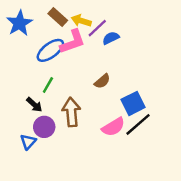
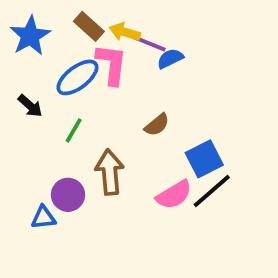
purple line: (97, 28) -> (149, 43), turned 65
pink L-shape: (73, 42) -> (112, 64), turned -64
black arrow: (34, 105) -> (30, 106), moved
blue triangle: (28, 142) -> (43, 217), turned 42

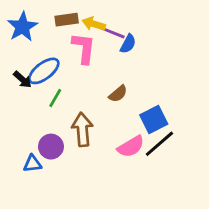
brown rectangle: (89, 26) -> (67, 20), turned -50
blue semicircle: (170, 59) -> (128, 44), turned 144
blue ellipse: (77, 77) -> (44, 71), moved

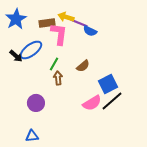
brown rectangle: (67, 20) -> (47, 23), moved
blue semicircle: (128, 44) -> (90, 31), turned 88
green line: (55, 98) -> (54, 64), moved
brown arrow: (82, 129) -> (58, 78), moved, size x0.6
blue triangle: (32, 164) -> (32, 136), moved

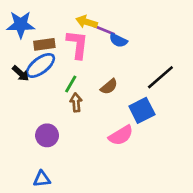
blue star: (16, 19) -> (21, 25), turned 30
brown rectangle: (47, 23) -> (44, 44), moved
black line: (112, 101) -> (160, 77), moved

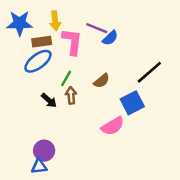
yellow arrow: (87, 22) -> (55, 21), moved, turned -114
blue semicircle: (118, 40) -> (110, 38), turned -70
black arrow: (21, 73) -> (49, 100), moved
purple circle: (47, 135) -> (44, 151), moved

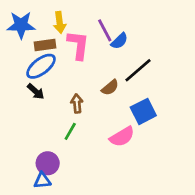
purple line: (97, 28) -> (105, 30), turned 40
black line: (149, 72) -> (138, 70), moved
green line: (66, 78) -> (70, 131), moved
black arrow: (49, 100) -> (36, 91), moved

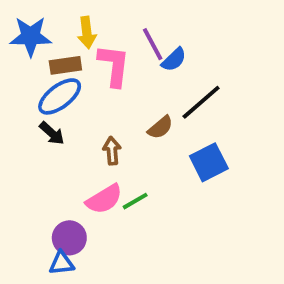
green line: (70, 131) -> (135, 201), moved, turned 30
pink semicircle: (122, 137) -> (104, 199), moved

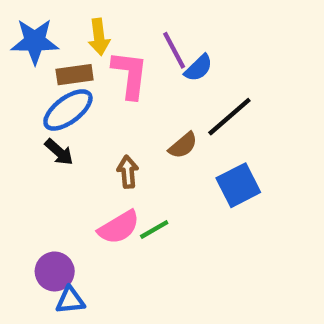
purple circle: (69, 238) -> (55, 271), moved

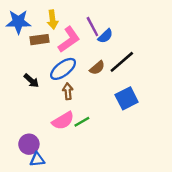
pink L-shape: (130, 75) -> (69, 40), turned 48
blue ellipse: (68, 110) -> (63, 69), moved
brown semicircle: (183, 145) -> (97, 68), moved

